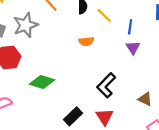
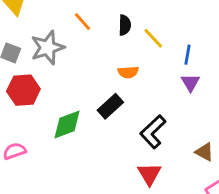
green diamond: (42, 82) -> (67, 125), turned -40
black rectangle: (73, 116) -> (110, 106), moved

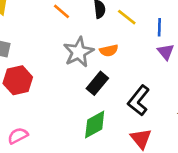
gray star: (48, 48) -> (79, 52), moved
green diamond: (67, 125) -> (95, 125), moved

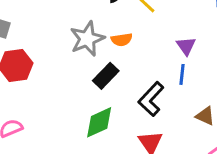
blue line: (159, 27) -> (182, 74), moved

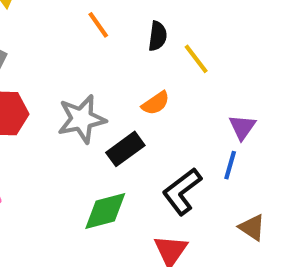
gray star: (87, 39) -> (82, 119), moved
orange semicircle: (122, 40) -> (156, 103), turned -36

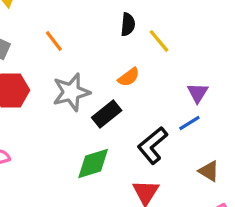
orange line: (98, 25) -> (54, 41), moved
blue line: (230, 165) -> (189, 123), turned 45

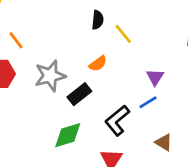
orange line: (54, 41) -> (16, 40), moved

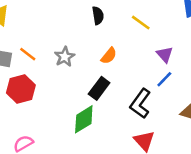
yellow line: (123, 34) -> (141, 23), moved
gray star: (50, 76) -> (65, 57), moved, size x0.7
green diamond: (68, 135) -> (84, 119), moved

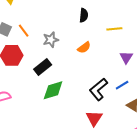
yellow line: (141, 23) -> (114, 29), turned -56
blue line: (164, 79) -> (122, 85), moved
black rectangle: (99, 88) -> (43, 67), moved

